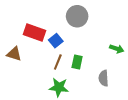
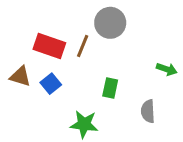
blue square: (56, 41) -> (51, 84), moved
brown line: (58, 62) -> (83, 46), moved

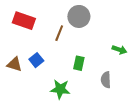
red rectangle: (49, 46) -> (24, 21), moved
brown triangle: (20, 76) -> (15, 64), moved

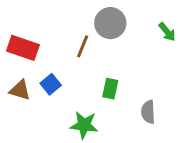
red rectangle: (24, 21) -> (23, 48), moved
green arrow: (119, 50) -> (167, 32), moved, turned 32

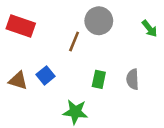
red rectangle: (23, 48) -> (21, 26), moved
gray semicircle: (148, 112) -> (133, 79), moved

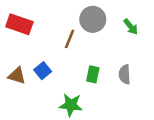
green arrow: (150, 29) -> (131, 27), moved

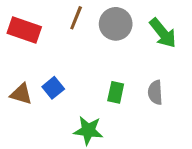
green arrow: (131, 27) -> (163, 33), size x1.5
brown line: (70, 39) -> (76, 18), moved

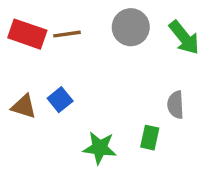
brown line: (76, 18) -> (67, 34), moved, turned 60
green rectangle: (116, 92) -> (150, 138), moved

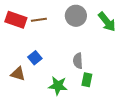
gray semicircle: (176, 105) -> (78, 61), moved
brown triangle: (24, 106) -> (18, 74), moved

